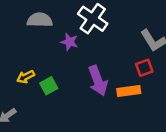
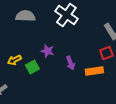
purple star: (69, 42) -> (47, 51), moved
purple arrow: (98, 81) -> (70, 63), size x0.6

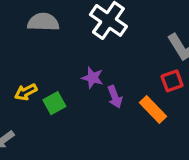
purple star: (47, 51) -> (93, 78), moved
orange rectangle: (94, 71) -> (153, 109), turned 54

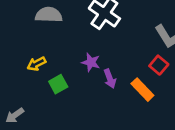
red square: (172, 81) -> (159, 65), turned -30
yellow arrow: (26, 92) -> (36, 64), moved

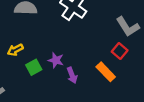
purple star: (91, 62) -> (56, 60), moved
purple arrow: (110, 79) -> (72, 75), moved

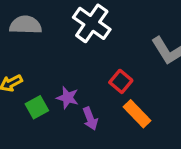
red square: (120, 51) -> (121, 81), moved

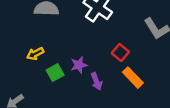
purple star: (68, 98) -> (79, 65), turned -30

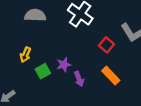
red square: (120, 53) -> (106, 45), moved
yellow arrow: (35, 54) -> (25, 55), turned -40

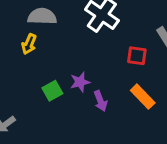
red square: (106, 45) -> (137, 56), turned -32
yellow arrow: (25, 55) -> (29, 44), moved

